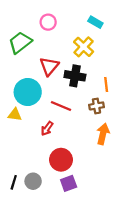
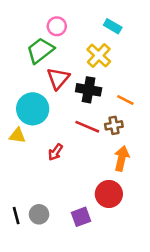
green trapezoid: (20, 43) -> (40, 50), moved
orange line: (106, 84) -> (125, 100), turned -56
red line: (61, 106) -> (87, 127), moved
red circle: (61, 160) -> (109, 194), moved
black line: (14, 182) -> (16, 216), turned -32

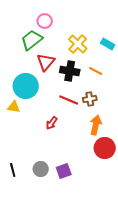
cyan rectangle: (113, 26) -> (108, 44), moved
orange line: (125, 100) -> (96, 71), moved
red arrow: (56, 152) -> (52, 123), moved
red circle: (109, 194) -> (105, 148), moved
gray circle: (39, 214) -> (41, 169), moved

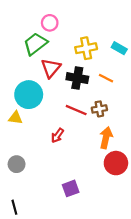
yellow cross: (78, 44) -> (86, 48), turned 36
gray circle: (41, 169) -> (17, 164), moved
black line: (13, 170) -> (14, 207), moved

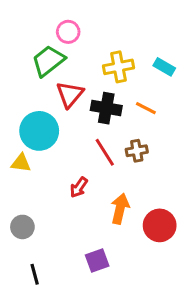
red line: (76, 110) -> (105, 152), turned 35
orange arrow: (106, 138) -> (120, 209), moved
black line: (14, 207) -> (35, 274), moved

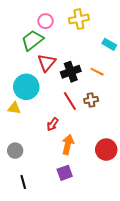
yellow cross: (118, 67) -> (79, 19), moved
black cross: (106, 108) -> (71, 72), turned -30
orange arrow: (120, 209) -> (68, 145), moved

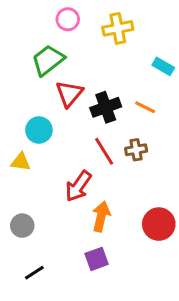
pink circle: (46, 21) -> (68, 19), moved
cyan circle: (26, 87) -> (39, 130), size x0.7
red arrow: (53, 124) -> (78, 186), size x1.5
black line: (23, 182) -> (34, 273), turned 72

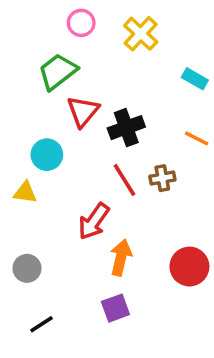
yellow cross: (118, 28) -> (141, 34), turned -36
orange line: (145, 107) -> (197, 138), moved

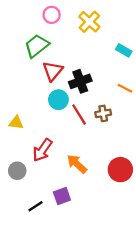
cyan circle: (47, 155) -> (58, 100), moved
red arrow: (94, 221) -> (42, 150), moved
orange arrow: (121, 258) -> (77, 164), turned -60
purple square: (115, 308) -> (62, 196), moved
black line: (41, 324) -> (36, 206), moved

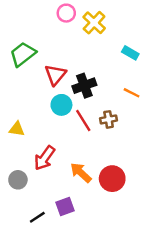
pink circle: (52, 15) -> (66, 13), moved
green trapezoid: (37, 46) -> (23, 54), moved
red circle: (120, 170) -> (112, 179), moved

